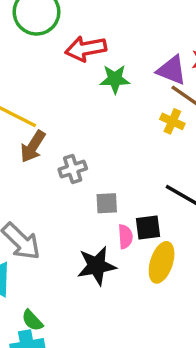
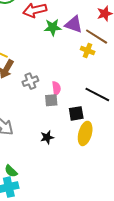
purple triangle: (172, 70) -> (74, 24), moved
pink semicircle: (125, 237) -> (56, 88), moved
black star: (97, 266) -> (47, 137), size x0.6

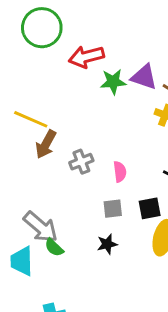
gray square: (51, 100) -> (113, 209), moved
green semicircle: (11, 171) -> (54, 248), moved

